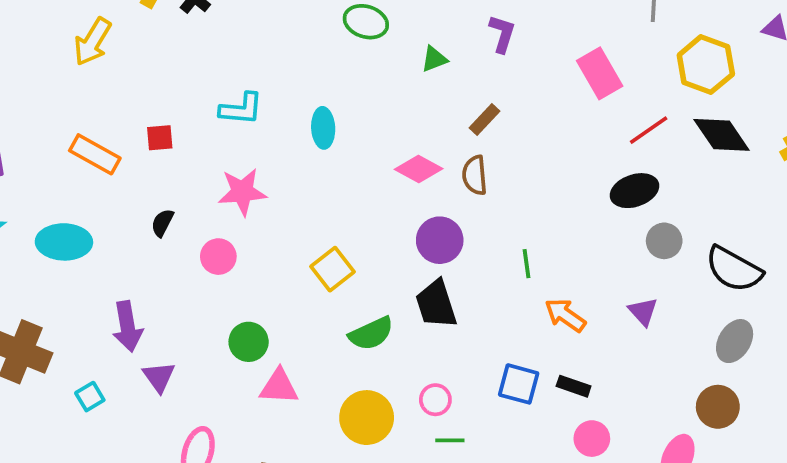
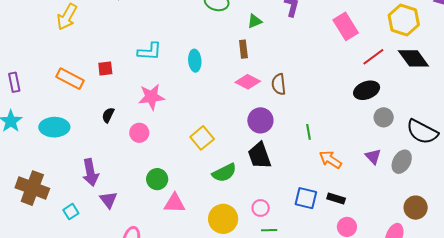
brown rectangle: (484, 120) -> (243, 49), moved, turned -48
gray ellipse: (735, 341) -> (402, 162), moved

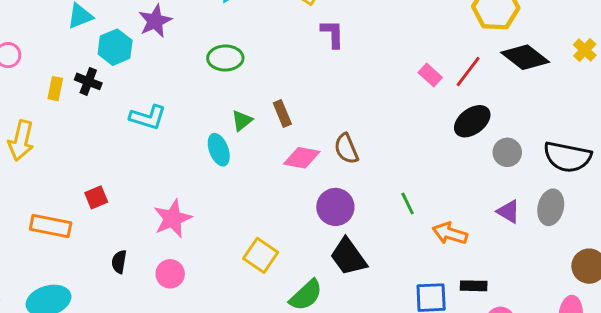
green triangle: (255, 21) -> (242, 120), moved
pink rectangle: (346, 26) -> (430, 75), moved, size x0.6
cyan L-shape: (150, 51) -> (148, 117), moved, turned 30

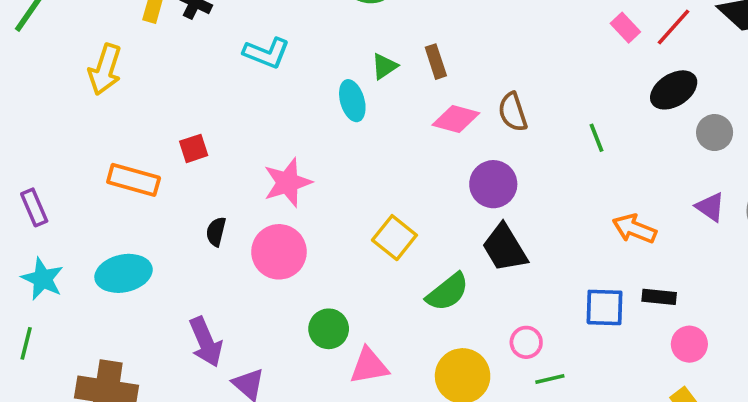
green line: (408, 204) -> (596, 138), moved
pink circle: (170, 274) -> (279, 252), size x1.5

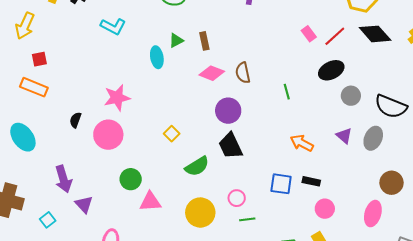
red square: (194, 148) -> (39, 59), moved
yellow square: (394, 238) -> (172, 134), size x0.7
cyan ellipse: (124, 273) -> (23, 137), turned 60

